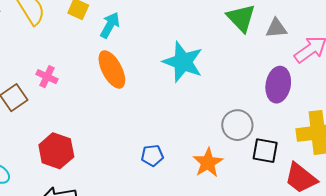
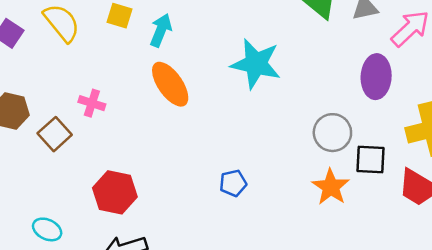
orange star: (208, 163) -> (331, 187), moved

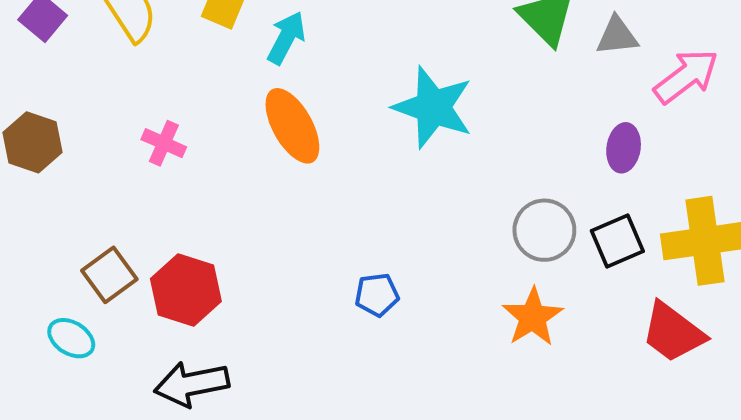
purple ellipse: (376, 77) -> (624, 148), size x0.7
brown square: (55, 134) -> (109, 275), moved
black square: (370, 160) -> (617, 241), moved, turned -32

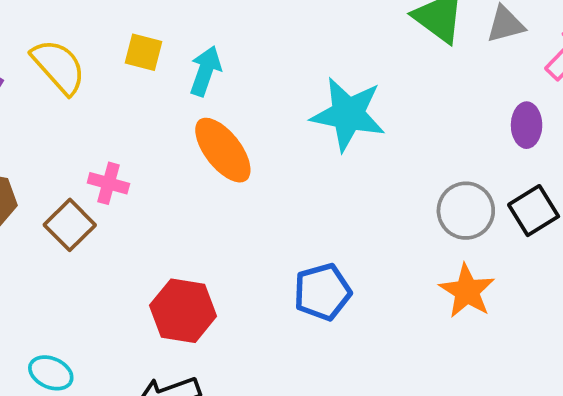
brown square: (109, 275) -> (70, 225), moved
red hexagon: (186, 290) -> (183, 311), moved
blue pentagon: (377, 295) -> (322, 292), size x1.4

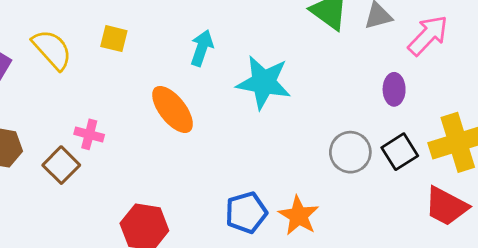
cyan arrow: (205, 71) -> (202, 48), moved
orange star: (467, 291) -> (299, 216), moved

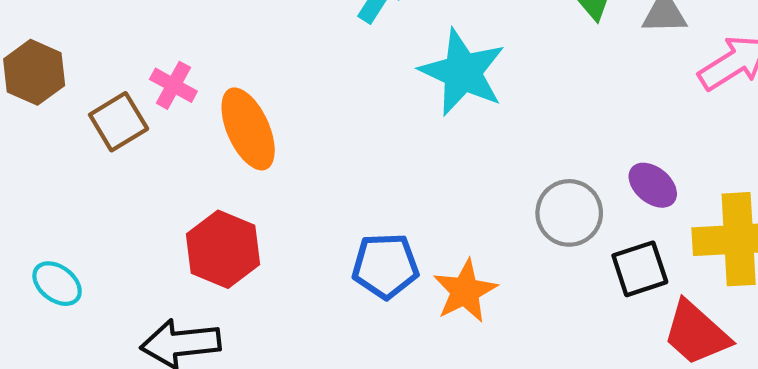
purple ellipse: (394, 89) -> (653, 185), moved, turned -64
orange ellipse: (173, 109) -> (248, 129), moved
black square: (400, 152) -> (640, 269), moved

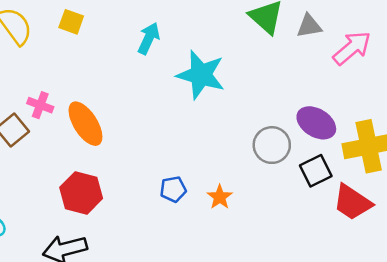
purple ellipse: (653, 185) -> (316, 123), size x1.4
blue pentagon: (385, 266) -> (173, 189), size x0.7
orange star: (465, 291) -> (220, 197), size x0.7

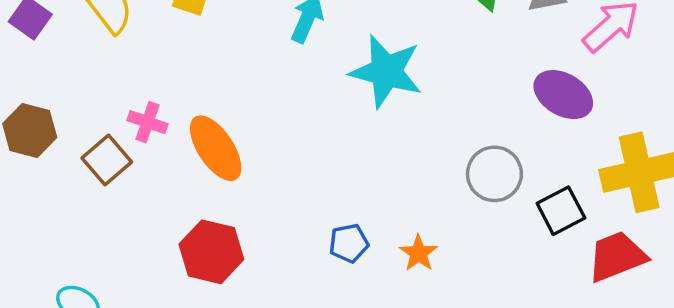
purple ellipse: (316, 123) -> (563, 95), moved
red trapezoid: (352, 202) -> (617, 256), turned 126

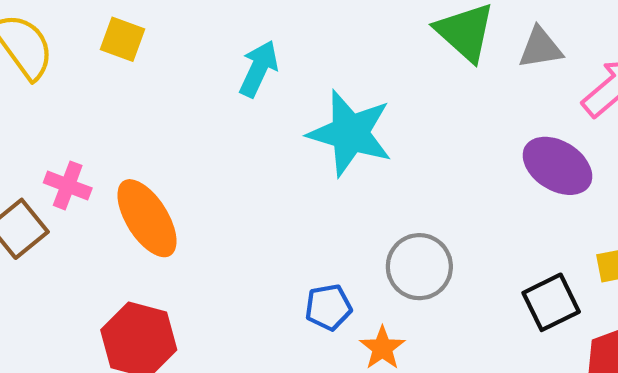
gray circle: (494, 174) -> (419, 267), moved
blue pentagon: (349, 243) -> (328, 307), moved

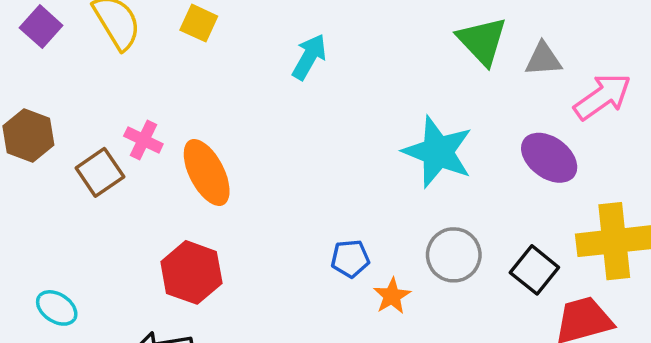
cyan star: (350, 133) -> (438, 152), moved
gray circle: (419, 267) -> (454, 255), moved
black square: (551, 302) -> (534, 270), turned -30

